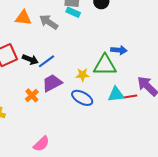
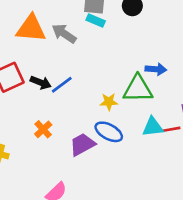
orange triangle: (23, 18) -> (31, 28), size x1.4
purple trapezoid: (52, 83) -> (82, 144), moved

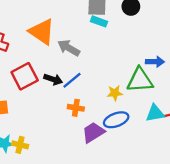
orange triangle: (31, 28) -> (42, 32), turned 32
gray arrow: (64, 34) -> (69, 48), moved
orange cross: (43, 129) -> (76, 108), moved, turned -35
blue ellipse: (109, 132) -> (116, 120), turned -45

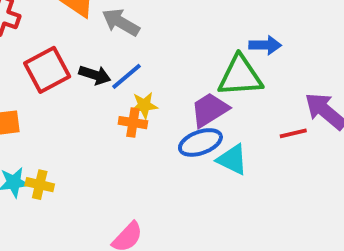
yellow star: (115, 93) -> (144, 105), moved
cyan triangle: (155, 113) -> (232, 160), moved, turned 36
purple trapezoid: (93, 132) -> (210, 110), moved

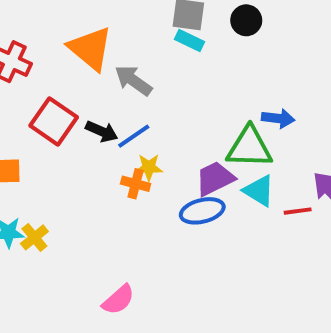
red square: (47, 70) -> (54, 121), turned -33
cyan triangle: (232, 160) -> (259, 191), moved
yellow cross: (40, 185) -> (34, 237), turned 32

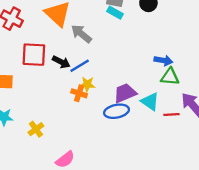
red square: (54, 121) -> (34, 55), turned -35
green triangle: (249, 147) -> (170, 77), moved, size x0.7
yellow cross: (34, 237) -> (36, 129), moved

